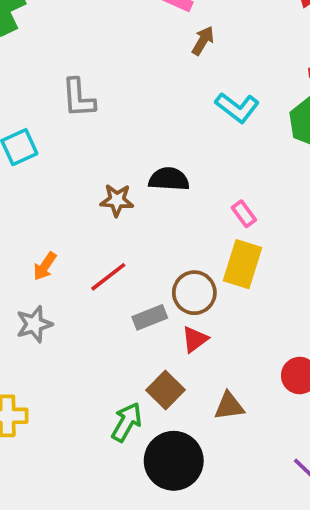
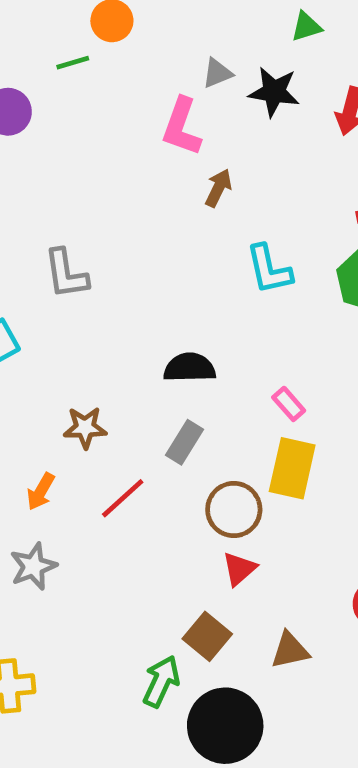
cyan L-shape: (237, 108) -> (269, 269), turned 45
brown star: (117, 200) -> (85, 428), moved
gray rectangle: (150, 317) -> (185, 442), moved, turned -32

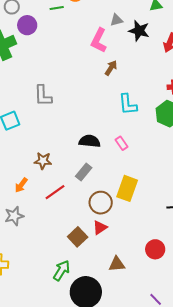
pink rectangle: (289, 404) -> (122, 143), moved
brown square: (207, 636) -> (78, 237), moved

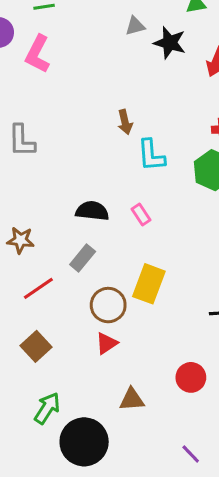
pink L-shape: (99, 40) -> (38, 54), moved
brown arrow: (111, 68) -> (125, 122), moved, turned 133
brown square: (78, 237) -> (36, 346), moved

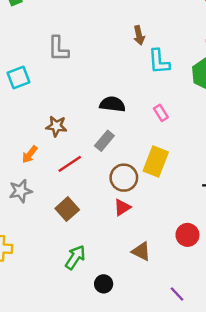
pink rectangle: (141, 215) -> (161, 113), moved
brown triangle: (132, 399) -> (141, 251), turned 30
black circle: (84, 442) -> (104, 284), size x0.5
purple line: (191, 454) -> (177, 294), moved

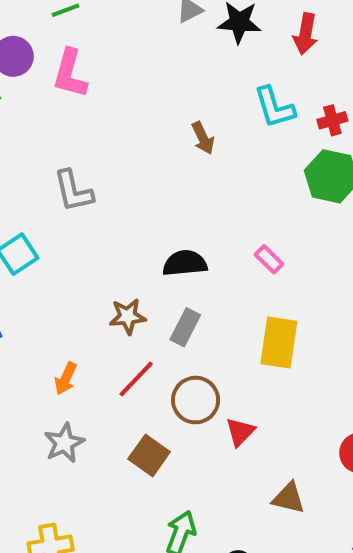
cyan L-shape: (159, 61) -> (274, 107), moved
brown star: (56, 126) -> (128, 316), moved
brown circle: (124, 178) -> (196, 400), moved

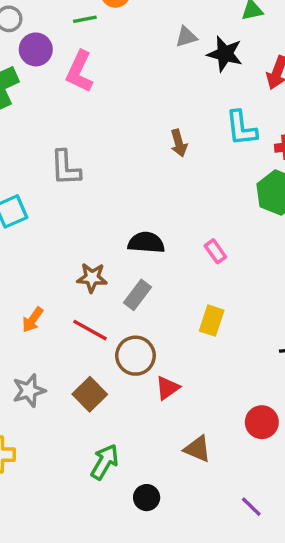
yellow rectangle: (279, 342) -> (212, 321), size x0.7
red line: (136, 379) -> (90, 330), turned 66
gray star: (64, 443) -> (29, 391), moved

